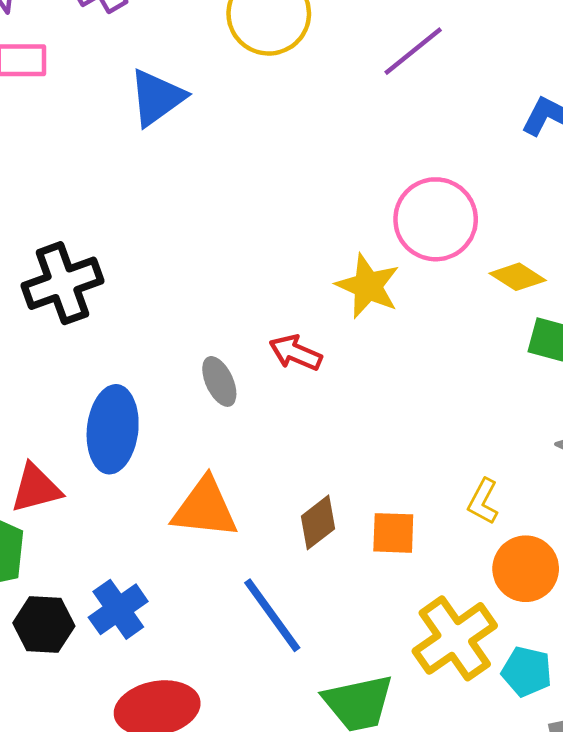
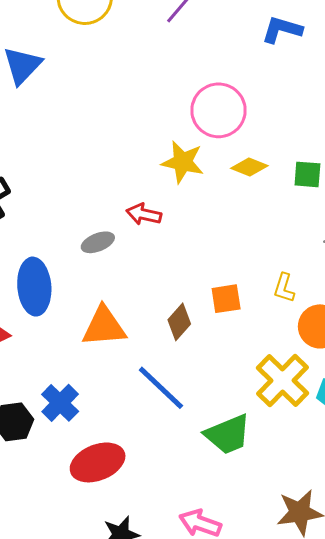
yellow diamond: (518, 277) -> (249, 167), moved
gray ellipse: (219, 381) -> (98, 242), turned -76
orange square: (393, 533) -> (226, 299), moved

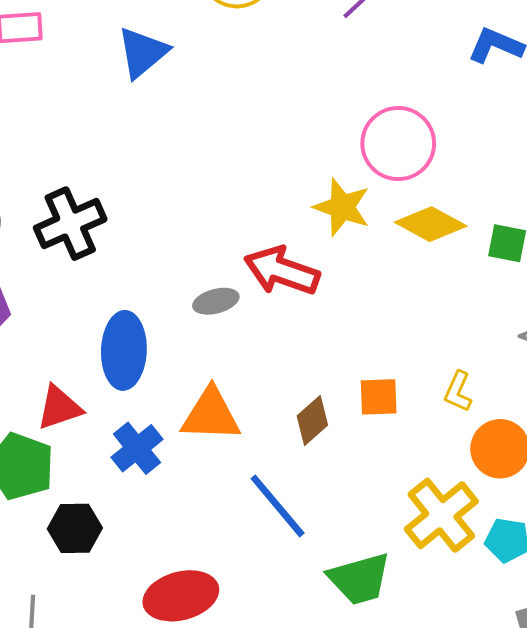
yellow diamond: (249, 167) -> (431, 224), size x1.4
red arrow: (144, 214) -> (282, 271), size x1.6
blue cross: (60, 403) -> (137, 448), moved

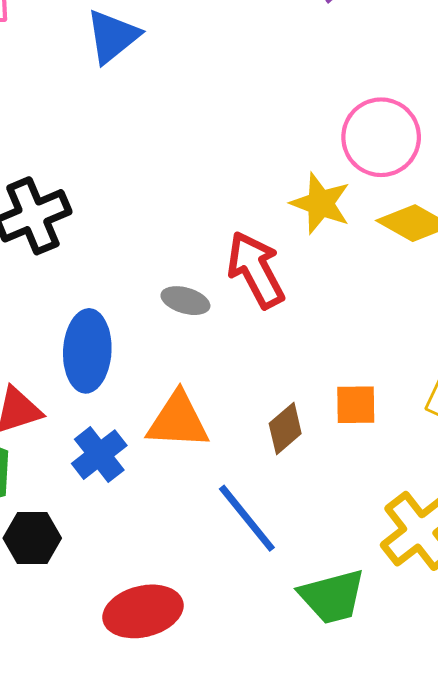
red arrow: (282, 271) -> (256, 270), turned 42
gray ellipse: (216, 301) -> (185, 301), turned 30

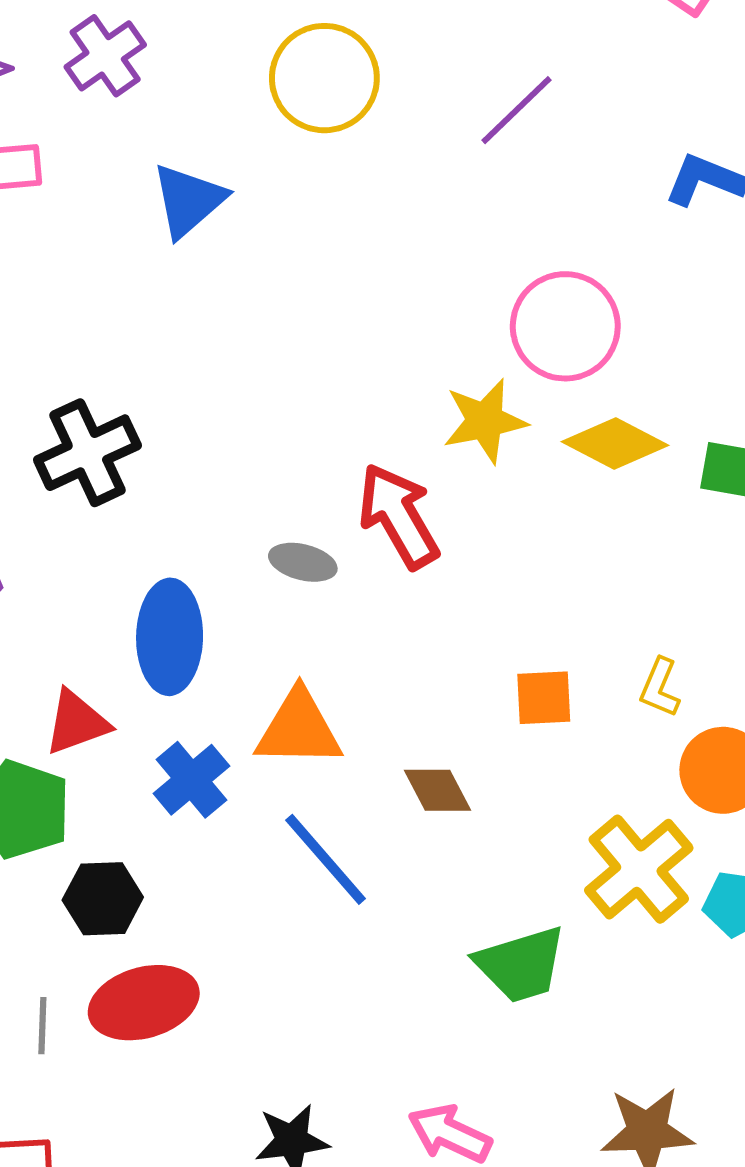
yellow star: (321, 203) -> (485, 421), turned -30
brown diamond: (285, 428) -> (437, 790), moved, turned -75
blue line: (247, 518) -> (326, 859), moved
red ellipse: (143, 611) -> (144, 1003), moved

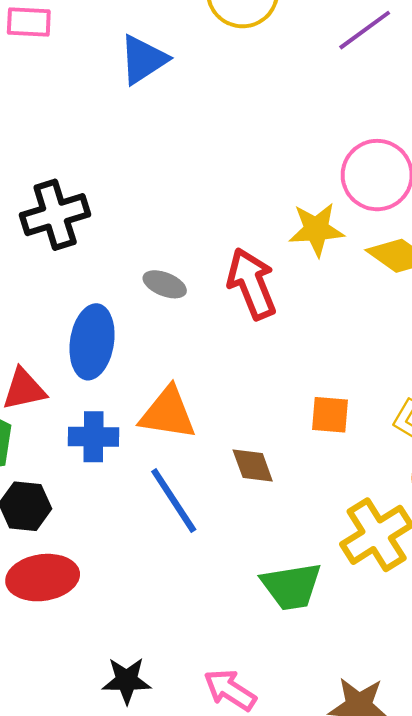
gray ellipse: (303, 562) -> (165, 284), moved
blue cross: (191, 780) -> (94, 437), turned 33

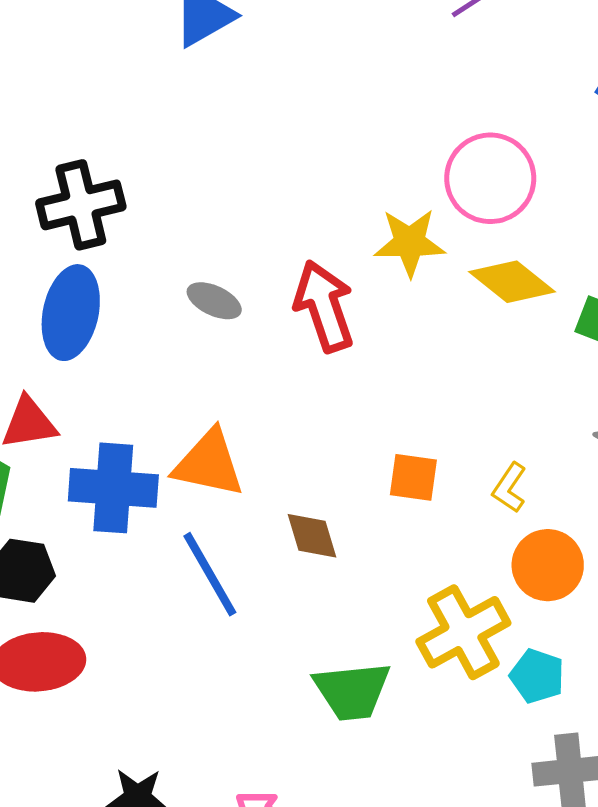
blue ellipse: (92, 342) -> (71, 313), moved
blue cross: (94, 437) -> (113, 488), size x1.4

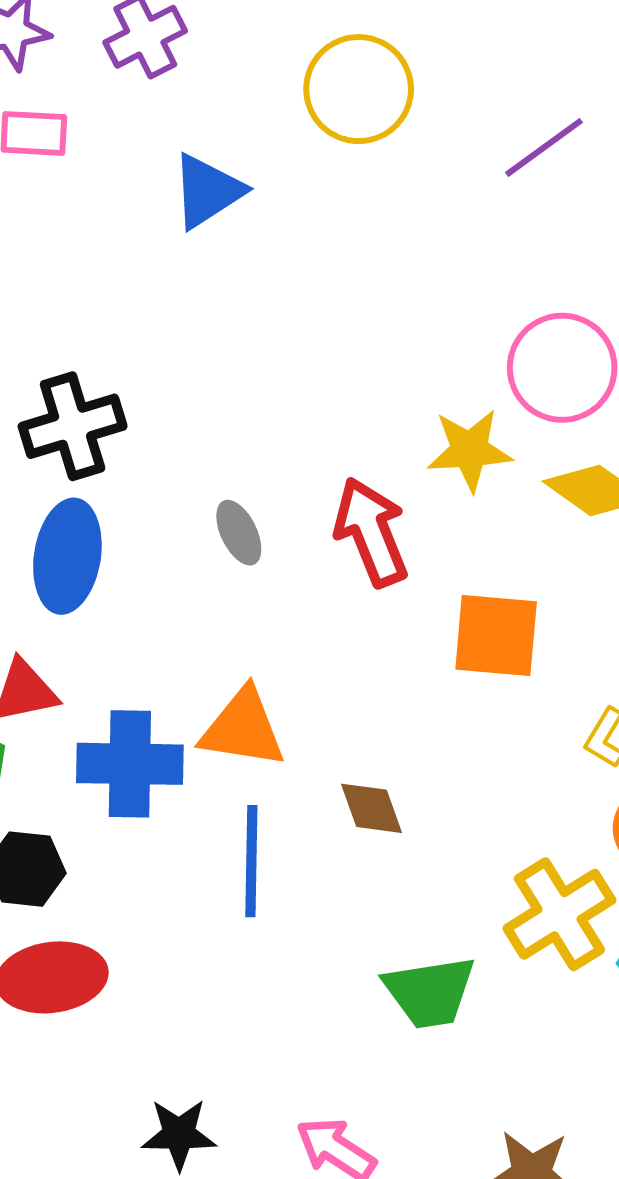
gray ellipse: (214, 301) -> (239, 533), turned 42
orange square: (413, 477) -> (496, 635), moved, size x1.5
blue line: (210, 574) -> (251, 861), turned 34

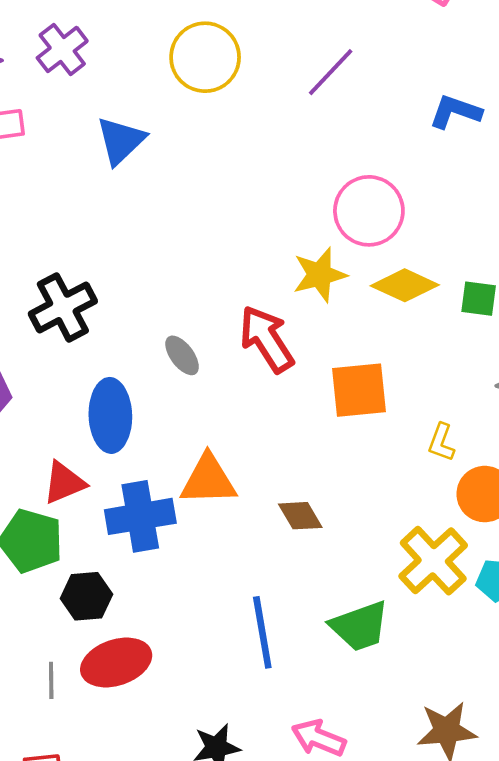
blue ellipse: (67, 556) -> (110, 415), moved
blue line: (251, 861) -> (262, 632), moved

